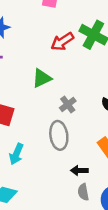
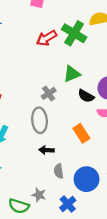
green triangle: (42, 78) -> (72, 74), moved
black arrow: (79, 170) -> (46, 150), moved

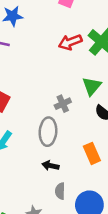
green triangle: (72, 74) -> (92, 86), turned -36

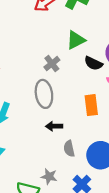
green triangle: (92, 86) -> (76, 40), turned 36
orange rectangle: (92, 153) -> (91, 105), turned 30

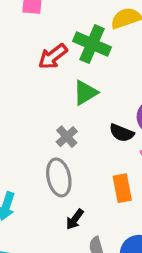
green triangle: (76, 40) -> (85, 93), moved
black arrow: (54, 126) -> (75, 219), turned -49

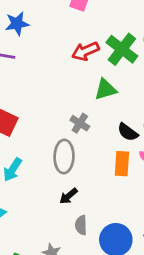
gray cross: (67, 137) -> (80, 123), turned -30
orange rectangle: (122, 188) -> (122, 164), moved

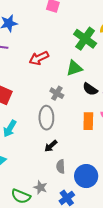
red arrow: (85, 51) -> (39, 58), moved
black semicircle: (128, 132) -> (90, 89), moved

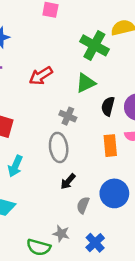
black semicircle: (90, 89) -> (108, 106), turned 77
gray semicircle: (61, 167) -> (83, 205), turned 32
blue circle: (86, 176) -> (114, 193), moved

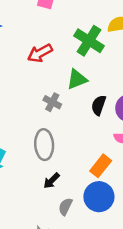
red arrow: (41, 76) -> (40, 53), moved
gray cross: (68, 116) -> (52, 102), moved
orange rectangle: (110, 146) -> (101, 166), moved, turned 40

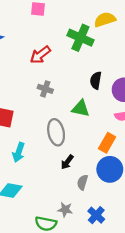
green triangle: (77, 79) -> (81, 108), moved, turned 42
gray cross: (52, 102) -> (45, 89), moved
black semicircle: (99, 105) -> (96, 80), moved

